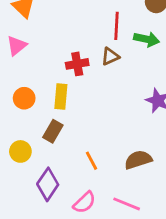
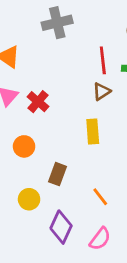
red cross: (77, 64) -> (38, 102), moved, turned -30
yellow rectangle: (61, 97) -> (93, 132), moved

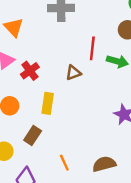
brown triangle: (102, 91) -> (73, 73), moved
yellow rectangle: (93, 132) -> (48, 103), moved

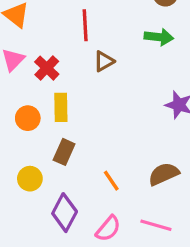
red line: (92, 48) -> (85, 25), moved
yellow rectangle: (48, 103) -> (61, 107), moved

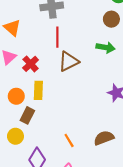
brown triangle: (104, 61) -> (68, 61), size x1.5
brown rectangle: (64, 152) -> (27, 115), moved

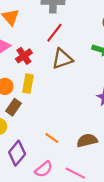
red line: (57, 37) -> (54, 33), turned 30
orange line: (69, 140) -> (52, 138), turned -32

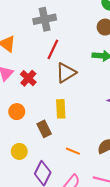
yellow rectangle: (28, 84) -> (61, 109), moved
brown rectangle: (14, 107) -> (44, 129), moved, turned -49

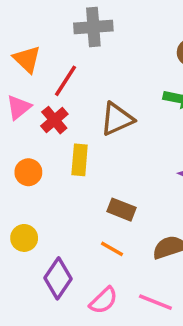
red line: (53, 49) -> (66, 81), moved
yellow rectangle: (61, 109) -> (80, 160), moved
brown rectangle: (44, 129) -> (122, 210), moved, turned -49

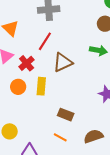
red line: (66, 81) -> (45, 41), moved
orange circle: (28, 172) -> (18, 87), moved

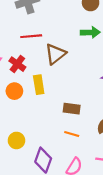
red line: (45, 41) -> (31, 36), turned 66

